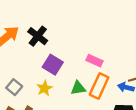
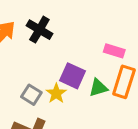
purple square: (53, 65) -> (73, 76), moved
gray square: (14, 87) -> (31, 95), moved

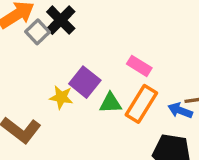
yellow star: (56, 93) -> (61, 97), turned 30
gray square: (31, 95) -> (37, 32), moved

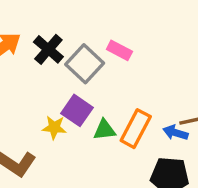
gray square: (37, 32) -> (85, 64), moved, size x1.5
pink rectangle: (139, 66) -> (119, 50), moved

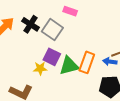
pink rectangle: (119, 50) -> (70, 11), moved
green triangle: (104, 130) -> (69, 66), size x1.5

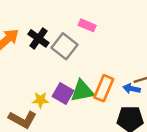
purple square: (52, 57) -> (63, 94), moved
yellow star: (40, 68) -> (40, 100), moved

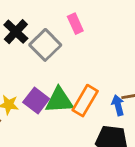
pink rectangle: (87, 25) -> (75, 24), turned 35
blue arrow: (132, 89) -> (118, 105), turned 56

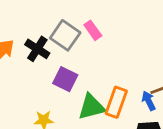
gray square: (45, 45) -> (65, 35), moved
purple square: (36, 100) -> (65, 79), moved

